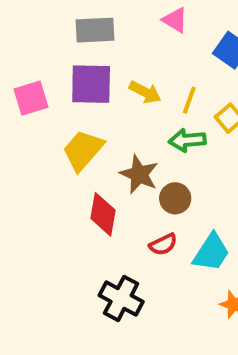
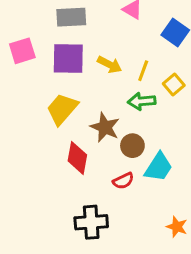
pink square: (31, 98) -> (22, 51), moved
cyan trapezoid: (211, 252) -> (158, 167), moved
black cross: (121, 298) -> (91, 222), turned -32

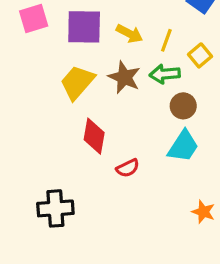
brown star: (105, 127) -> (124, 77), moved
brown circle: (132, 146) -> (183, 106), moved
red semicircle: (123, 181) -> (128, 168), moved
black cross: (91, 222) -> (55, 208), moved

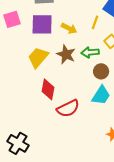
yellow line: (166, 40) -> (95, 22), moved
red semicircle: (128, 168) -> (68, 108), size x1.6
black cross: (55, 208) -> (18, 143), moved, turned 35

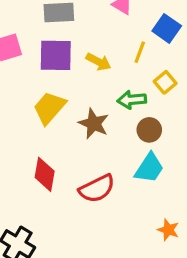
brown star: (66, 54) -> (94, 124), moved
red diamond: (48, 89) -> (45, 174), moved

